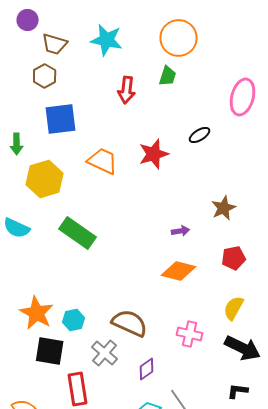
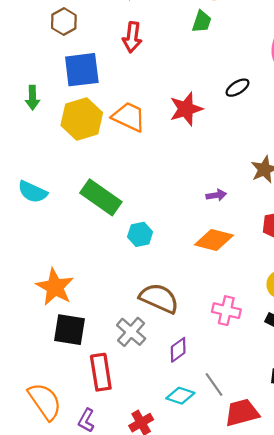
red arrow: (127, 90) -> (132, 37), moved
yellow hexagon: (45, 179) -> (82, 119), moved
cyan hexagon: (74, 320) -> (140, 234), moved

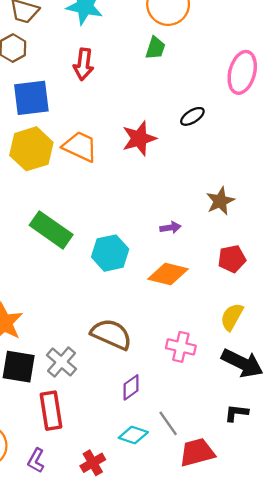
cyan hexagon: (140, 234) -> (110, 253), moved, size x1.4
gray cross: (131, 332) -> (62, 362), moved

